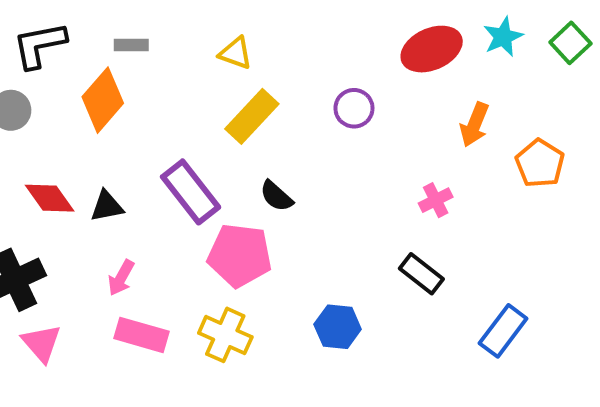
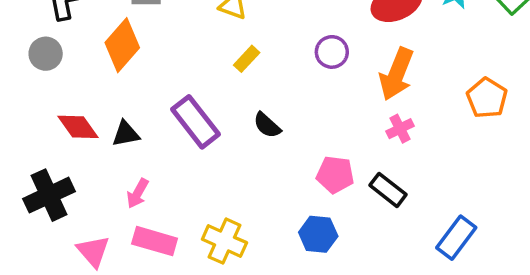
yellow rectangle: (252, 116) -> (247, 59), size x0.6
orange arrow: (474, 125) -> (397, 74), moved, size x1.4
pink pentagon: (240, 255) -> (335, 175), moved, size x0.7
pink triangle: (41, 343) -> (93, 251), moved

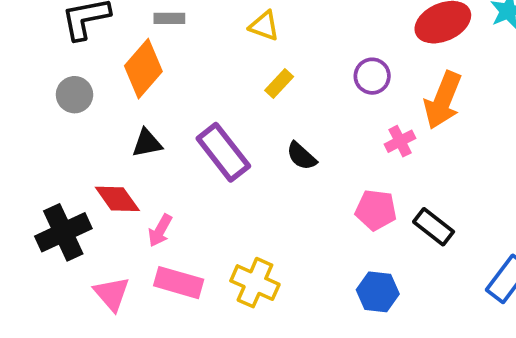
gray circle: (46, 54) -> (74, 95), moved
red diamond: (78, 127) -> (117, 199), moved
pink cross: (400, 129) -> (400, 141), moved
black triangle: (126, 134) -> (147, 143), moved
blue hexagon: (318, 234) -> (378, 292), moved

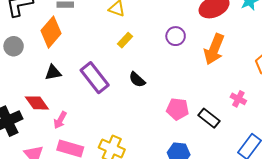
pink cross: (400, 141) -> (238, 99), moved, turned -35

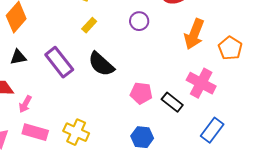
orange arrow: (214, 49) -> (194, 34), moved
black semicircle: (137, 80) -> (101, 64), size x1.6
pink cross: (238, 99) -> (201, 83), size x1.8

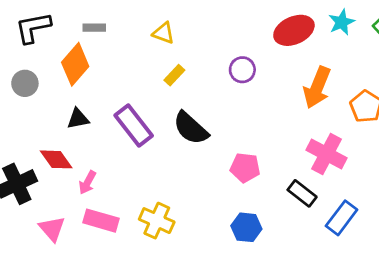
black rectangle: (172, 102) -> (302, 193), moved

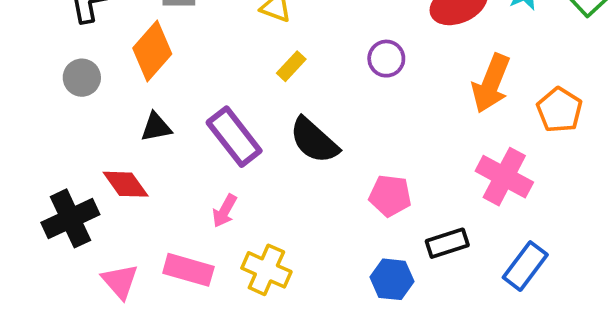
pink arrow: (87, 183) -> (225, 211), moved
black rectangle: (302, 193) -> (447, 243), moved, turned -56

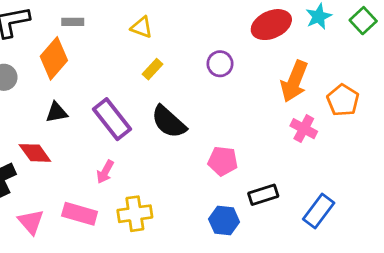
pink cross: (504, 177) -> (304, 129), moved, size x0.7
yellow cross: (266, 270) -> (135, 214), turned -32

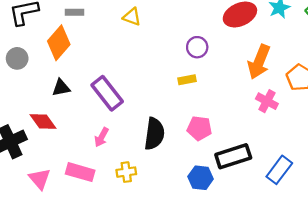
yellow rectangle: (152, 69) -> (187, 80), moved, turned 36
black semicircle: (169, 122) -> (154, 134), moved, turned -124
black rectangle: (263, 195) -> (233, 156), size x1.4
yellow cross: (135, 214) -> (126, 172), size x0.7

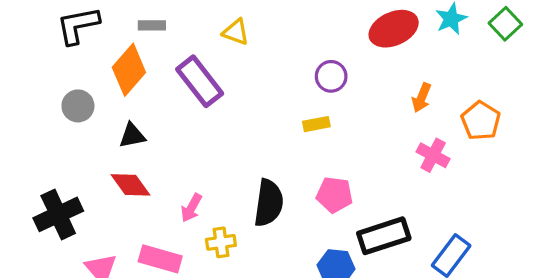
gray circle: (17, 58) -> (78, 106), moved
orange arrow: (259, 62) -> (422, 98), size x0.6
purple rectangle: (107, 93) -> (200, 81), moved
red diamond: (43, 121) -> (131, 185), moved
yellow cross: (126, 172) -> (221, 242), moved

